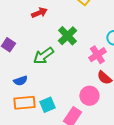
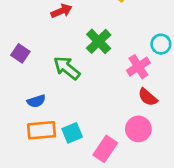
green arrow: (43, 56) -> (67, 68), turned 75
pink circle: (89, 96) -> (138, 129), moved

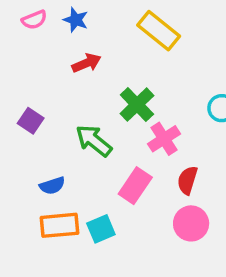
pink cross: (138, 67) -> (164, 139), moved
red semicircle: (148, 97) -> (187, 180), moved, turned 66
pink rectangle: (105, 149) -> (135, 186), moved

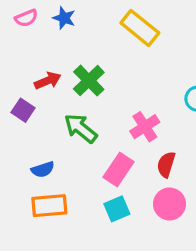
red arrow: (87, 63) -> (48, 81), moved
green cross: (137, 105) -> (89, 81), moved
cyan square: (101, 229) -> (117, 209), moved

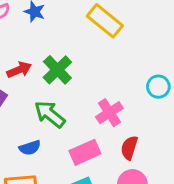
blue semicircle: (43, 169) -> (30, 148), moved
pink rectangle: (118, 169) -> (85, 152), turned 32

